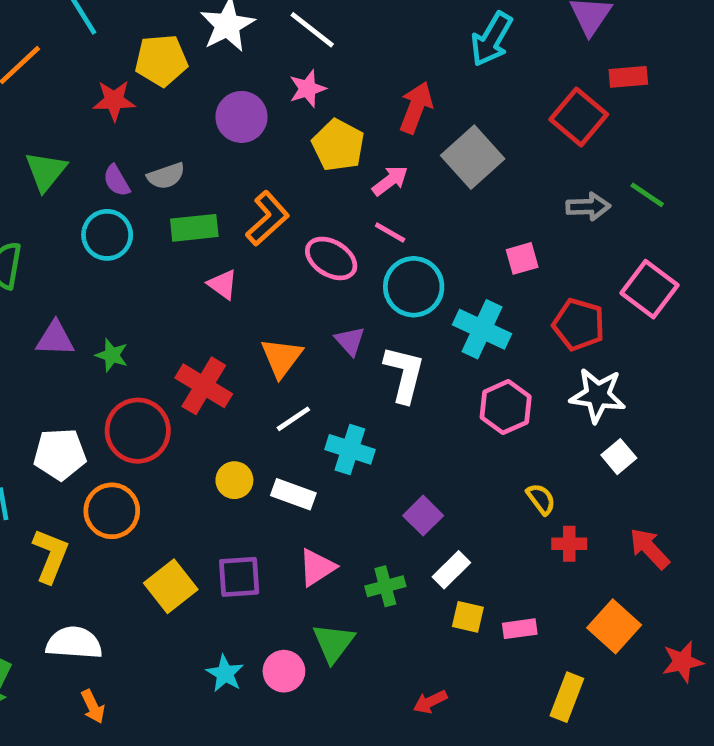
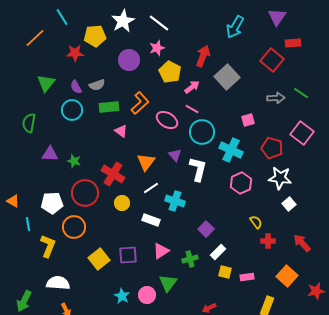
yellow circle: (234, 480) -> (122, 203), moved

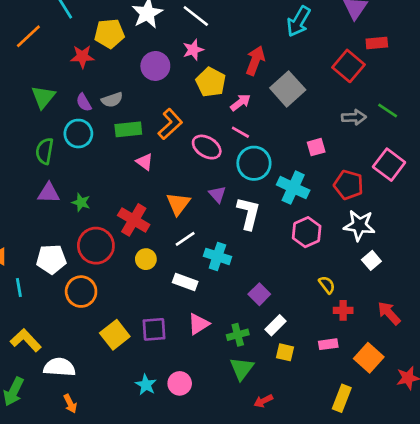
green semicircle: (29, 123) -> (45, 151), moved
yellow L-shape: (48, 246) -> (26, 340), moved, turned -65
pink rectangle: (247, 277) -> (328, 344), moved
green triangle: (168, 283) -> (242, 369), moved

